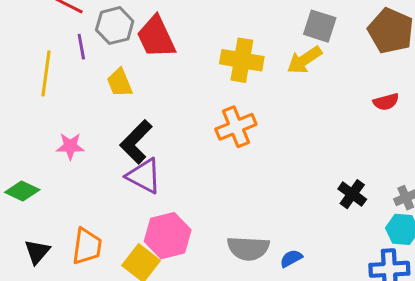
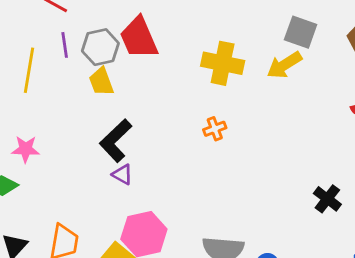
gray hexagon: (115, 26) -> (100, 47), moved
orange cross: (236, 127) -> (215, 129), size x0.6
pink star: (70, 146) -> (26, 149), moved
purple triangle: (144, 176) -> (122, 174), size x0.6

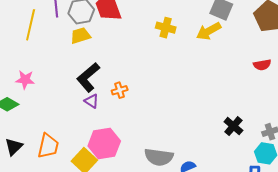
yellow cross: (223, 63) -> (166, 28), size x0.7
yellow trapezoid: (101, 82) -> (80, 36), turned 90
orange cross: (215, 129) -> (120, 90), moved

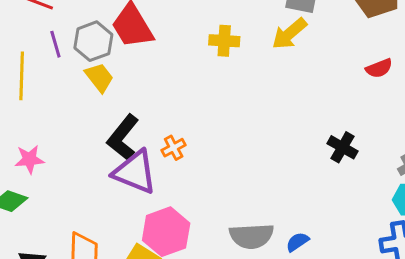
yellow trapezoid: (80, 36) -> (99, 78), turned 80
purple triangle: (92, 101) -> (135, 172), size x2.0
black cross: (233, 126) -> (342, 147), moved

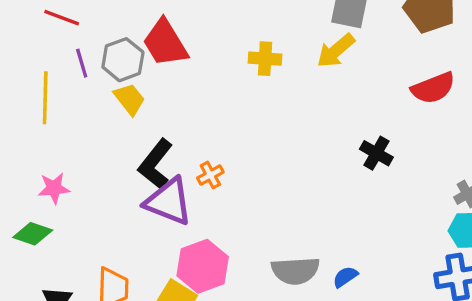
red semicircle: (379, 68) -> (433, 88), size x1.5
black cross: (342, 147) -> (376, 153), moved

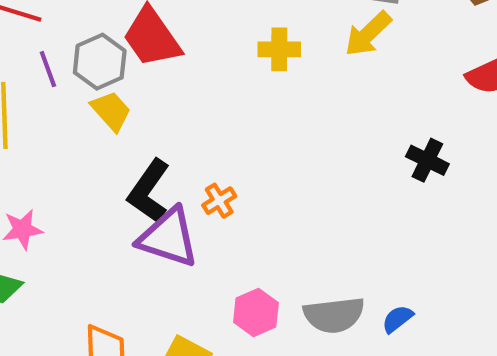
pink hexagon: (203, 266) -> (256, 312), moved, size x0.7

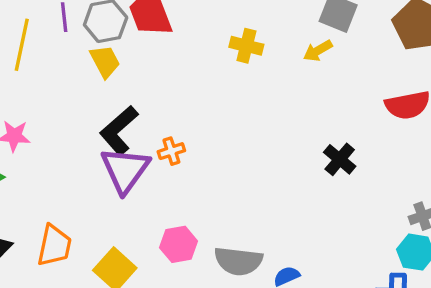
yellow arrow: (368, 34) -> (318, 51), size x0.7
purple triangle: (168, 237) -> (125, 170), turned 34

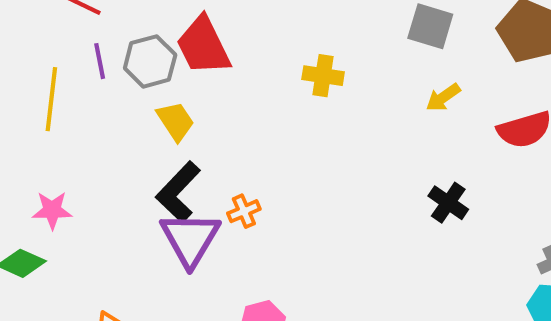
yellow arrow: (318, 51) -> (443, 97), moved
yellow trapezoid: (105, 61) -> (175, 121), moved

